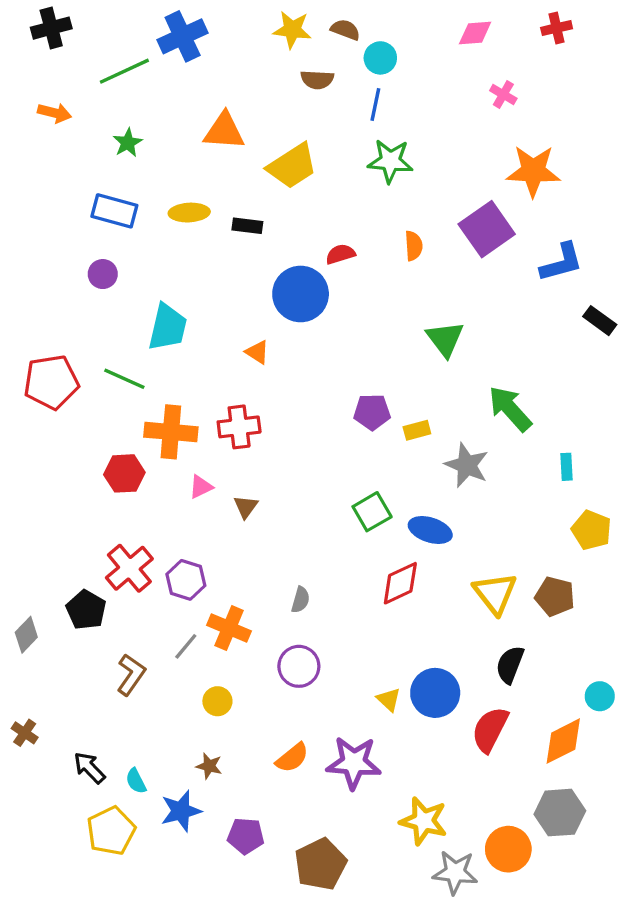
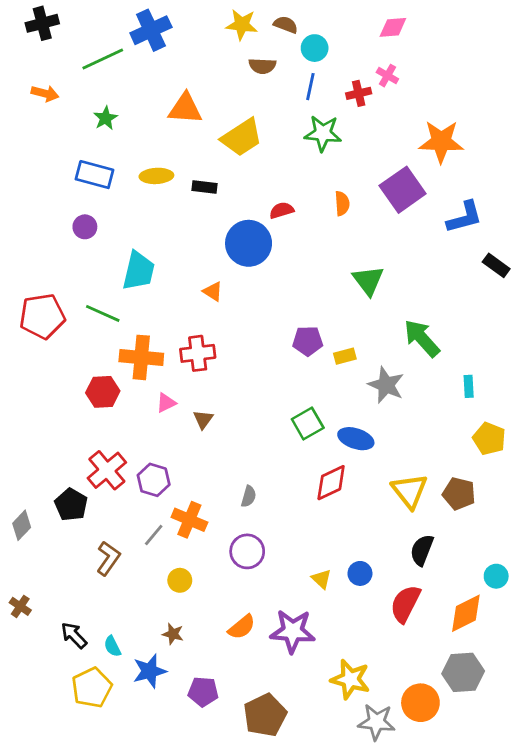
red cross: (557, 28) -> (359, 93), moved
pink cross: (503, 95) -> (387, 76), moved
blue circle: (435, 693) -> (360, 573), size x0.6

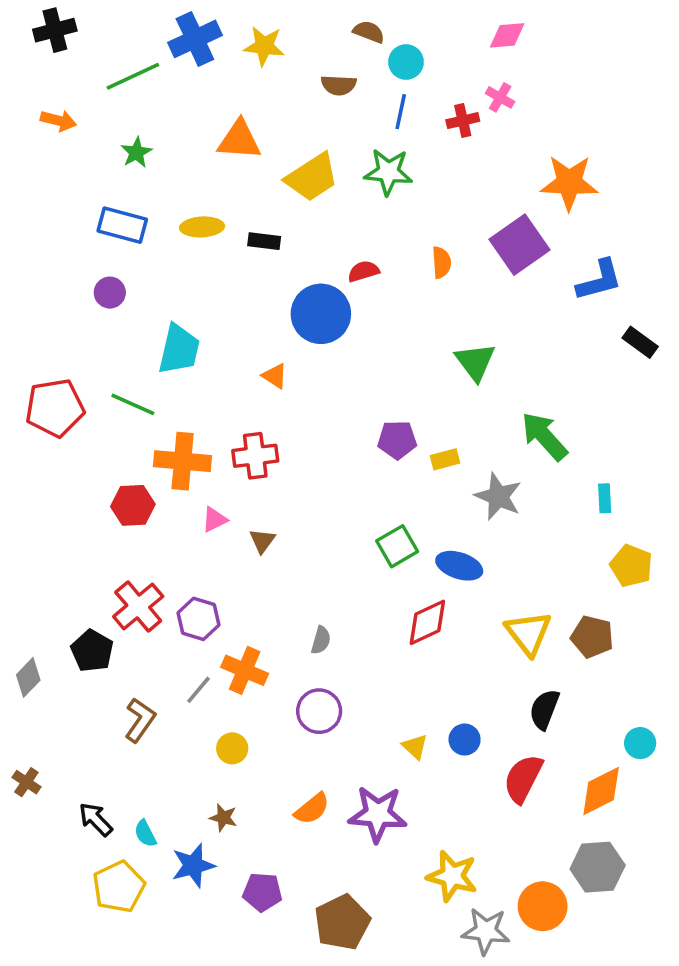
yellow star: (242, 25) -> (264, 46), moved
green star: (323, 133) -> (388, 172), moved

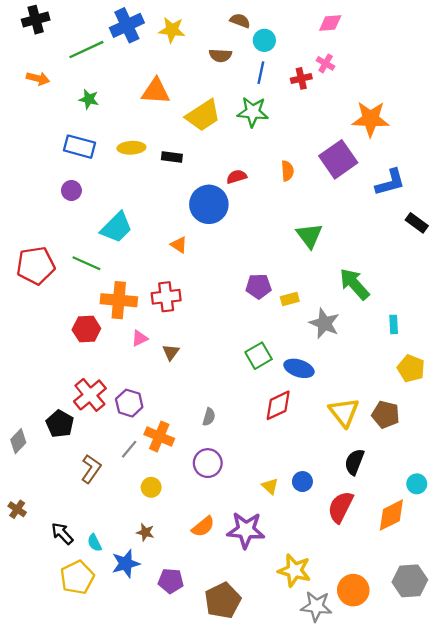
green star: (136, 152) -> (89, 99), turned -30
cyan trapezoid: (179, 349) -> (116, 227), turned 32
gray hexagon: (598, 867) -> (410, 581), moved

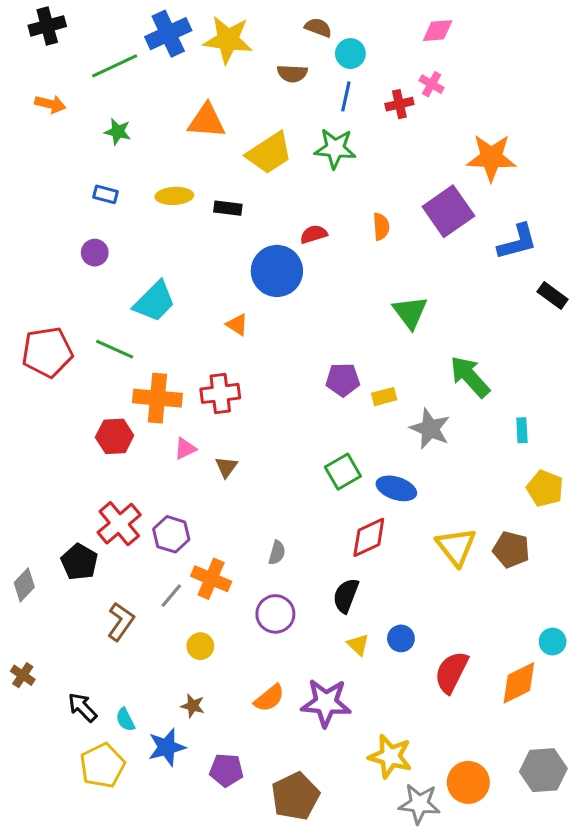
yellow star: (172, 30) -> (228, 40), size x1.4
blue rectangle: (80, 147) -> (105, 194), size x0.6
black semicircle: (354, 462) -> (346, 596), moved

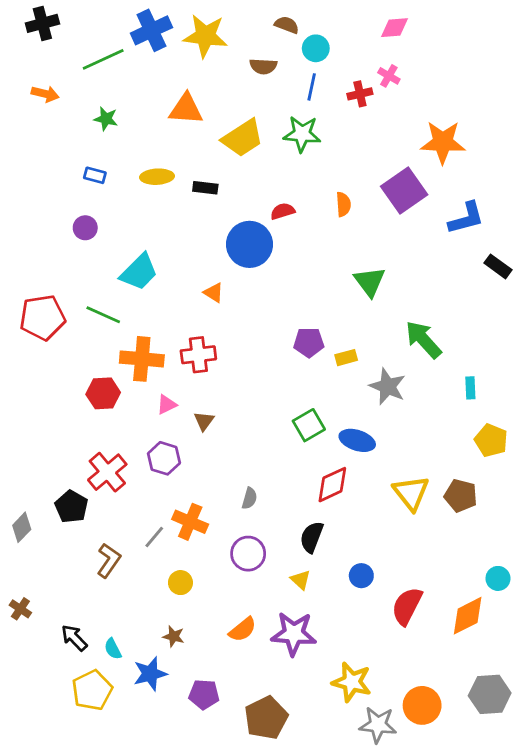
purple hexagon: (171, 534) -> (164, 458), moved
yellow triangle: (358, 645) -> (301, 580), moved

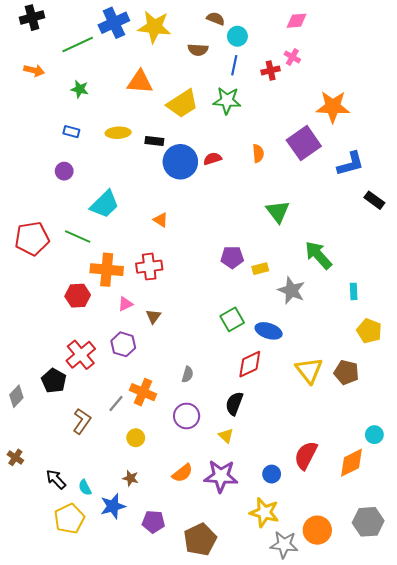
blue circle: (250, 244) -> (180, 162), moved
blue circle: (361, 576) -> (272, 474), moved

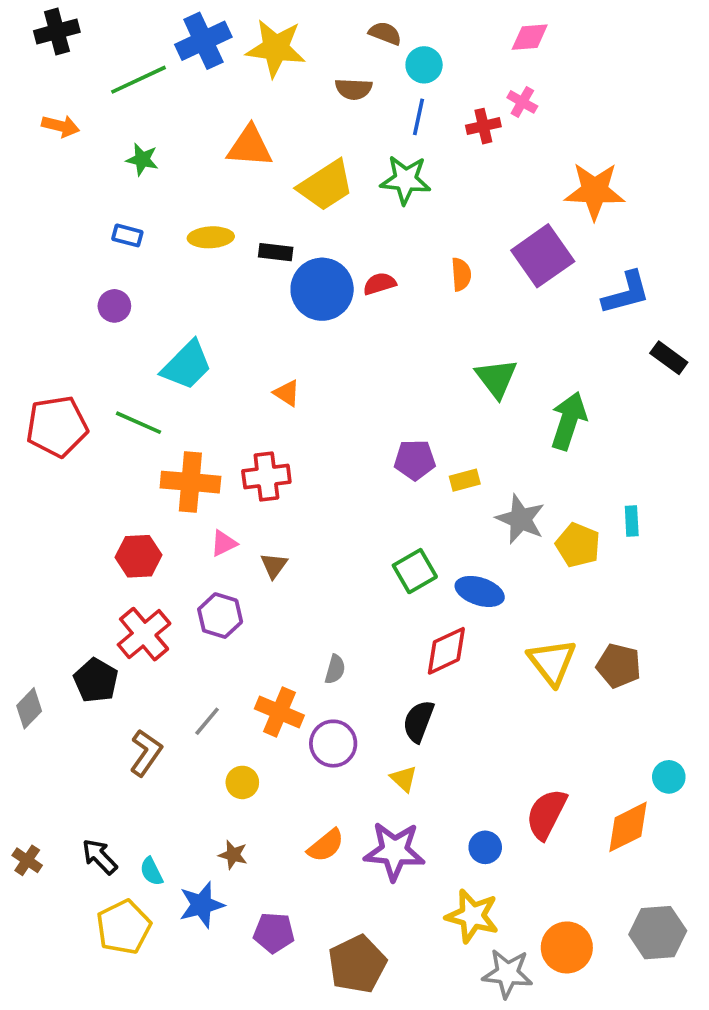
green arrow: (318, 255) -> (569, 421), moved, turned 60
red hexagon: (78, 296) -> (138, 556), moved
yellow pentagon: (369, 331) -> (578, 545), moved
orange cross: (143, 392) -> (279, 712), moved
brown cross: (15, 457) -> (27, 860), moved

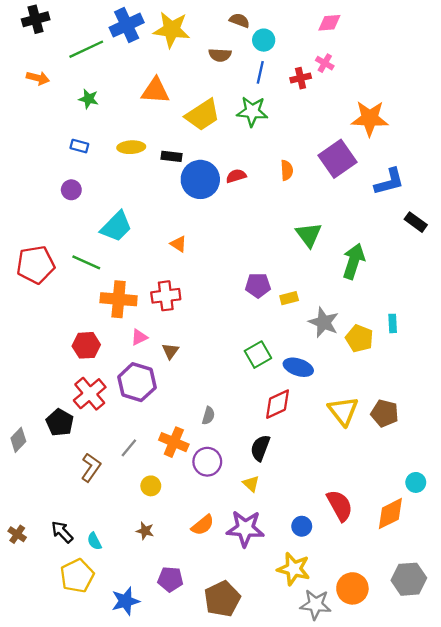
purple hexagon: (220, 616) -> (137, 382), size x1.4
red semicircle: (546, 814) -> (340, 505), turned 124
blue star: (202, 905) -> (125, 601), moved

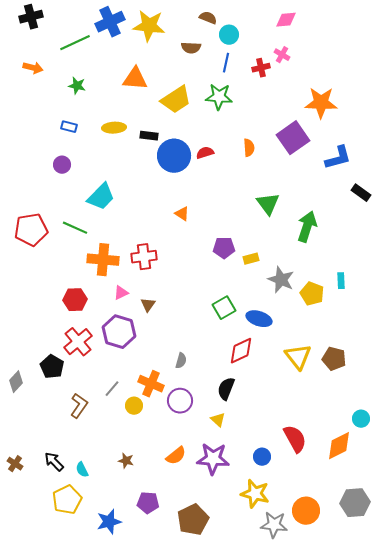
orange triangle: (178, 244) -> (182, 214), moved
yellow circle: (151, 486) -> (134, 406), moved

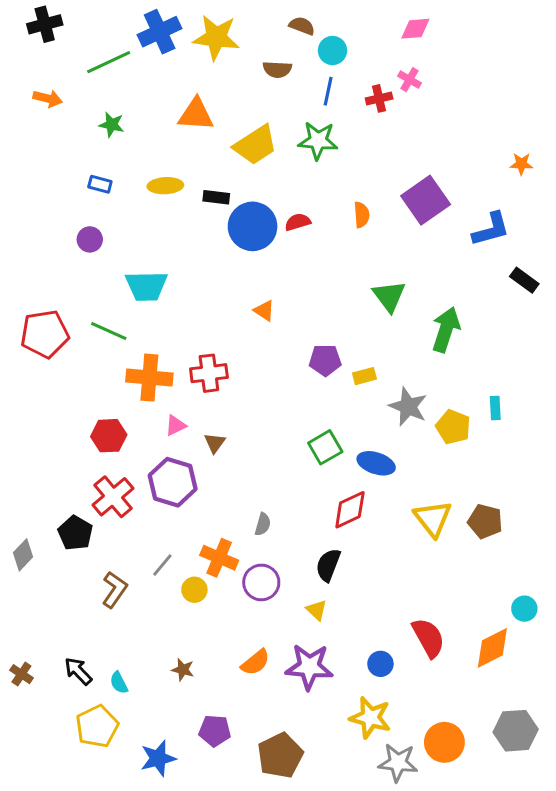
orange star: (321, 103) -> (521, 164), moved, size x0.5
cyan trapezoid: (101, 197) -> (146, 286), turned 44

